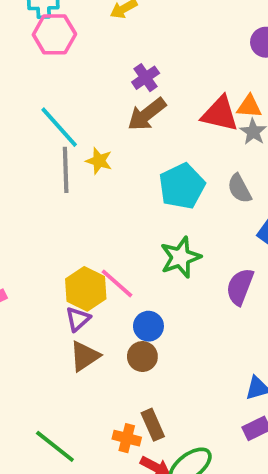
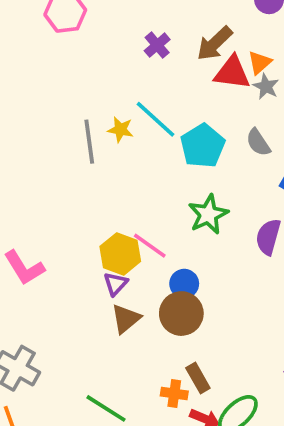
orange triangle: (249, 106) -> (260, 63), turned -40
brown arrow: (147, 114) -> (215, 43), moved
cyan line: (59, 127) -> (155, 119), moved
brown circle: (142, 357) -> (181, 314), size x1.5

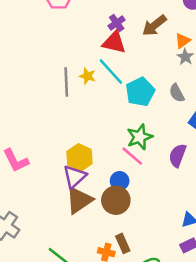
red triangle: (232, 73) -> (114, 42), moved
pink line: (150, 246) -> (132, 156), moved
purple triangle: (116, 284) -> (75, 177), size x1.5
brown triangle: (126, 319) -> (79, 200), size x1.4

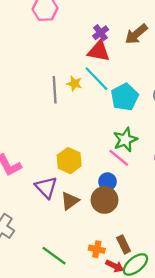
purple triangle: (75, 177) -> (46, 187), moved, turned -30
brown triangle: (79, 200) -> (70, 201), size x0.7
brown rectangle: (123, 243) -> (124, 244), moved

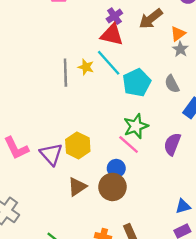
purple triangle: (46, 187) -> (51, 154), moved

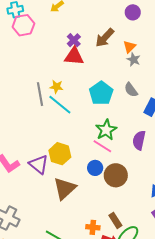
cyan line: (109, 63) -> (60, 105), moved
brown triangle: (77, 187) -> (65, 188), size x1.4
brown circle: (112, 187) -> (116, 175), moved

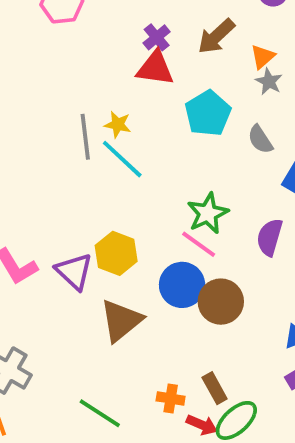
cyan pentagon: (101, 93) -> (208, 113), moved
blue circle: (95, 168) -> (182, 285), size x1.5

